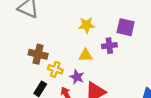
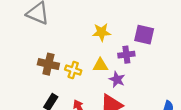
yellow cross: (55, 69) -> (73, 70), moved
purple star: (77, 77) -> (117, 79), moved

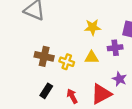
purple star: (117, 79) -> (119, 79), moved

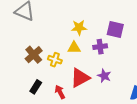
brown cross: (44, 56) -> (34, 55), turned 36
yellow triangle: (91, 57) -> (74, 48), moved
red triangle: (101, 94) -> (80, 78), moved

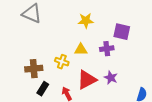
yellow star: (79, 27) -> (86, 21), moved
brown cross: (34, 55) -> (34, 69), moved, turned 36

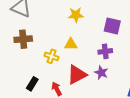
purple cross: (107, 49) -> (105, 51), moved
brown cross: (34, 69) -> (23, 39), moved

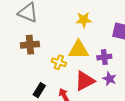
yellow triangle: (71, 44) -> (79, 50), size x1.5
purple cross: (105, 51) -> (104, 57), moved

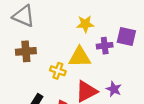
purple cross: (104, 57) -> (105, 46), moved

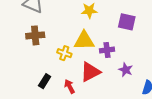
purple cross: (105, 46) -> (107, 50), moved
purple star: (114, 89) -> (126, 70), moved

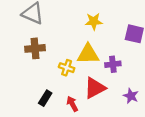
purple star: (126, 70) -> (131, 96), moved

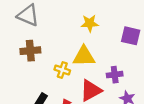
purple cross: (113, 64) -> (115, 75), moved

